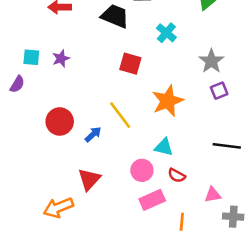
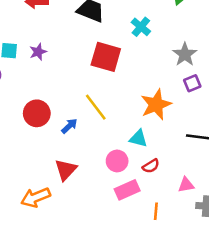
red square: (130, 64) -> (106, 57), size x1.4
orange star: (168, 101) -> (156, 105), moved
red semicircle: (177, 175) -> (151, 166), turned -60

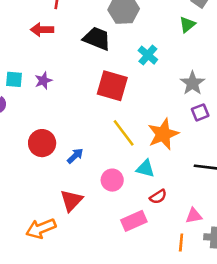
yellow line: (96, 107) -> (124, 133), moved
pink circle: (117, 161) -> (112, 180), moved
orange line: (156, 211) -> (181, 243), moved

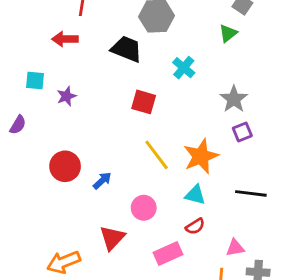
cyan square: (14, 79) -> (35, 81), moved
red square: (112, 86) -> (144, 102), size x0.7
cyan triangle: (145, 169) -> (195, 195), moved
red triangle: (71, 200) -> (112, 238), moved

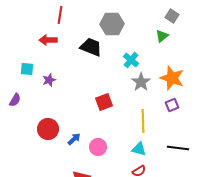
gray star: (234, 99) -> (141, 82), moved
red square: (144, 102) -> (104, 102), moved, turned -36
yellow line: (157, 155) -> (143, 121), moved, turned 35
orange star: (201, 156) -> (172, 78), moved, turned -30
pink circle: (144, 208) -> (98, 147), moved

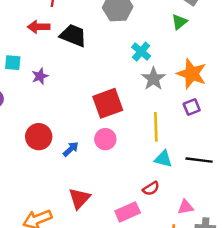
black trapezoid: (91, 47) -> (73, 35), moved
red square: (104, 102) -> (108, 103), size x1.4
pink circle: (98, 147) -> (105, 139), moved
cyan triangle: (139, 149) -> (163, 159), moved

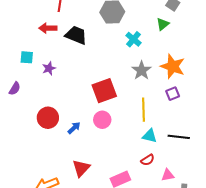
cyan cross: (141, 52) -> (133, 39), moved
red semicircle: (151, 188) -> (148, 160), moved

